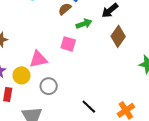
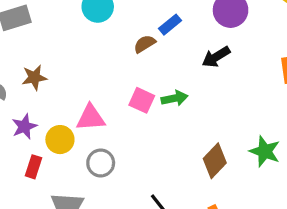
green arrow: (84, 24) -> (175, 98), moved
brown diamond: (118, 36) -> (215, 161), moved

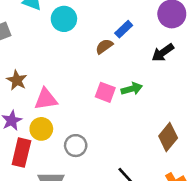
brown star: (34, 77) -> (17, 80), turned -30
pink triangle: (91, 118) -> (46, 99), moved
red rectangle: (33, 167) -> (21, 153), size x1.5

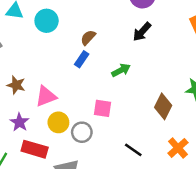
blue rectangle: (124, 29) -> (82, 59), moved
pink square: (105, 92) -> (103, 108), moved
yellow circle: (41, 129) -> (58, 122), moved
red rectangle: (21, 153) -> (35, 149), turned -75

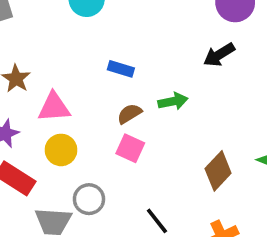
brown semicircle: (88, 38) -> (129, 114), moved
blue rectangle: (82, 59) -> (121, 69), turned 56
gray circle: (82, 132) -> (89, 199), moved

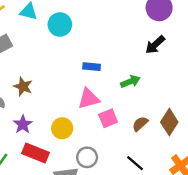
pink triangle: (54, 107) -> (89, 99), moved
brown semicircle: (129, 114) -> (140, 124), moved
pink square: (130, 148) -> (108, 118), turned -36

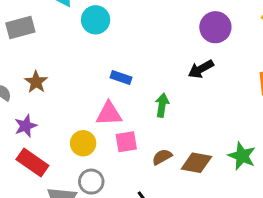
green arrow: (130, 82) -> (162, 105), turned -72
brown diamond: (169, 122) -> (196, 163), turned 55
yellow circle: (62, 128) -> (83, 143), moved

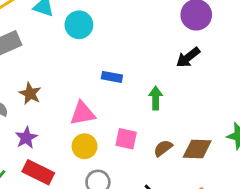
pink triangle: (109, 114) -> (82, 113), moved
pink square: (126, 142) -> (126, 139), turned 30

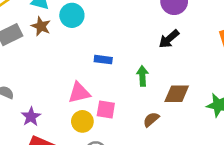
brown star: (30, 94) -> (41, 26), moved
pink square: (126, 139) -> (106, 110), moved
brown diamond: (197, 149) -> (177, 94), moved

